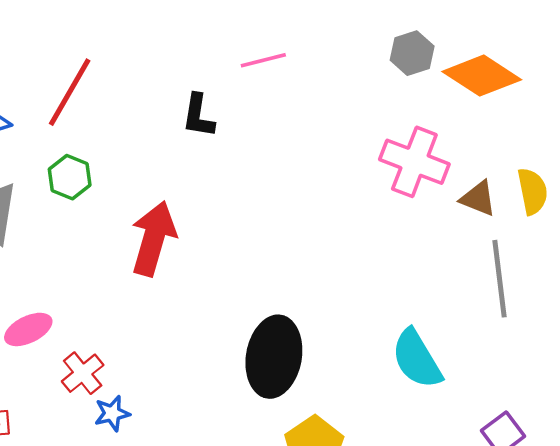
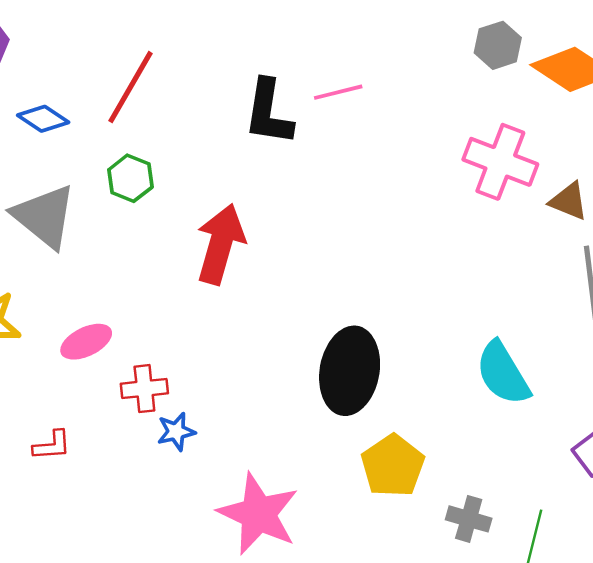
pink line: (263, 60) -> (338, 92), moved
black L-shape: (198, 116) -> (269, 112), size x1.4
red cross: (83, 373) -> (144, 389), turned 33

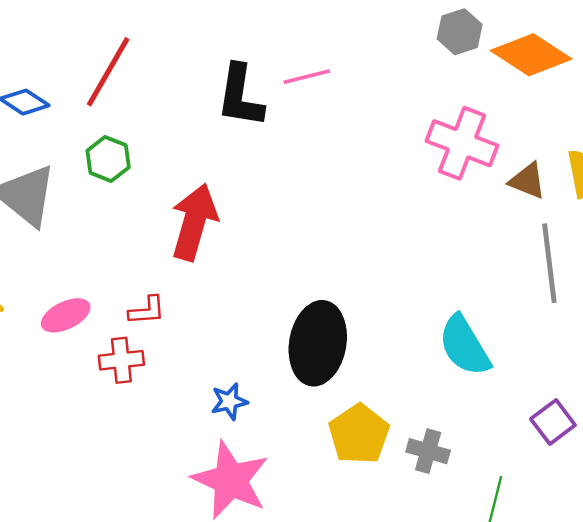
blue star: (176, 432) -> (229, 401), moved
red L-shape: (52, 446) -> (147, 311), moved
gray cross: (469, 519) -> (428, 451), moved

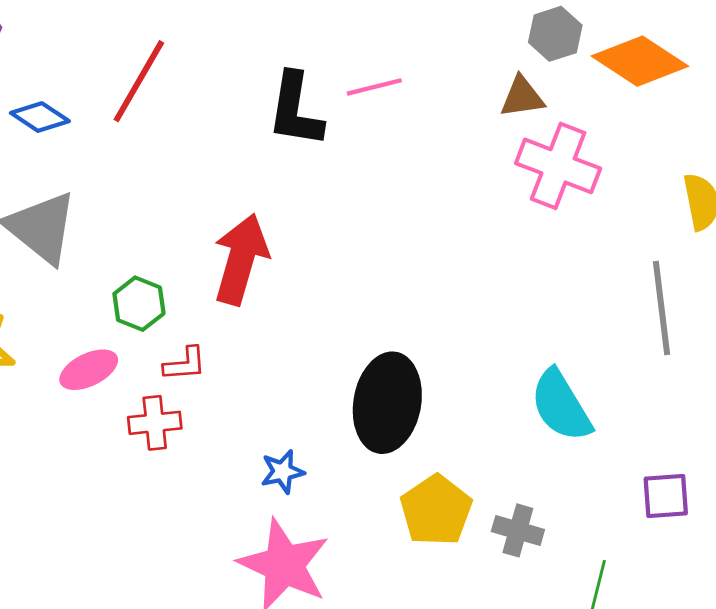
green hexagon: (108, 159) -> (139, 304), moved
brown triangle: (527, 181) -> (522, 97), moved, turned -30
purple square: (553, 422) -> (666, 496), turned 33

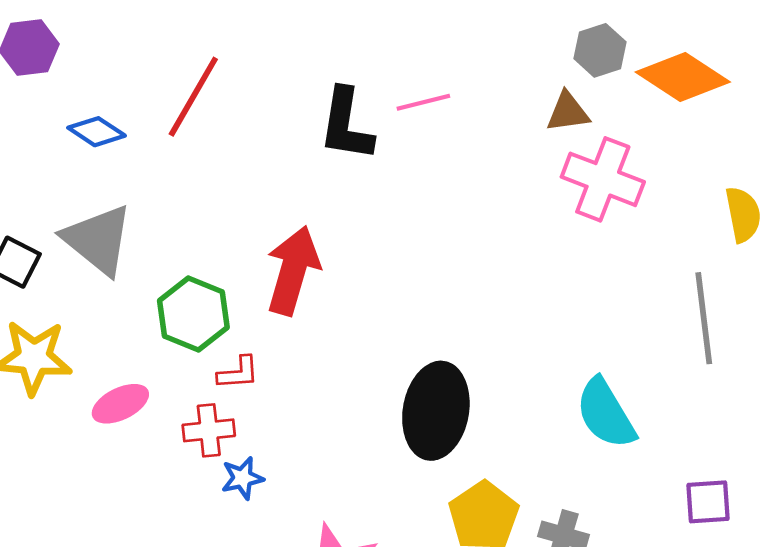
green hexagon: (139, 304) -> (193, 314), size x1.4
pink ellipse: (89, 370) -> (120, 404), moved
blue star: (282, 472) -> (242, 478), moved

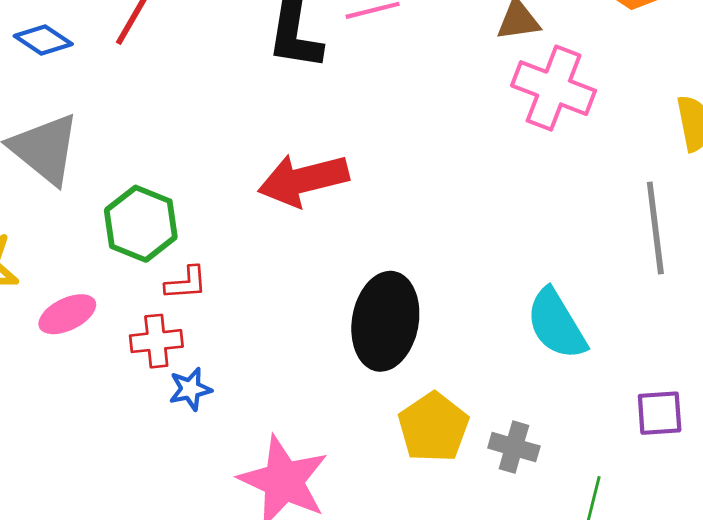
red arrow: (293, 270) -> (303, 180), moved, turned -120

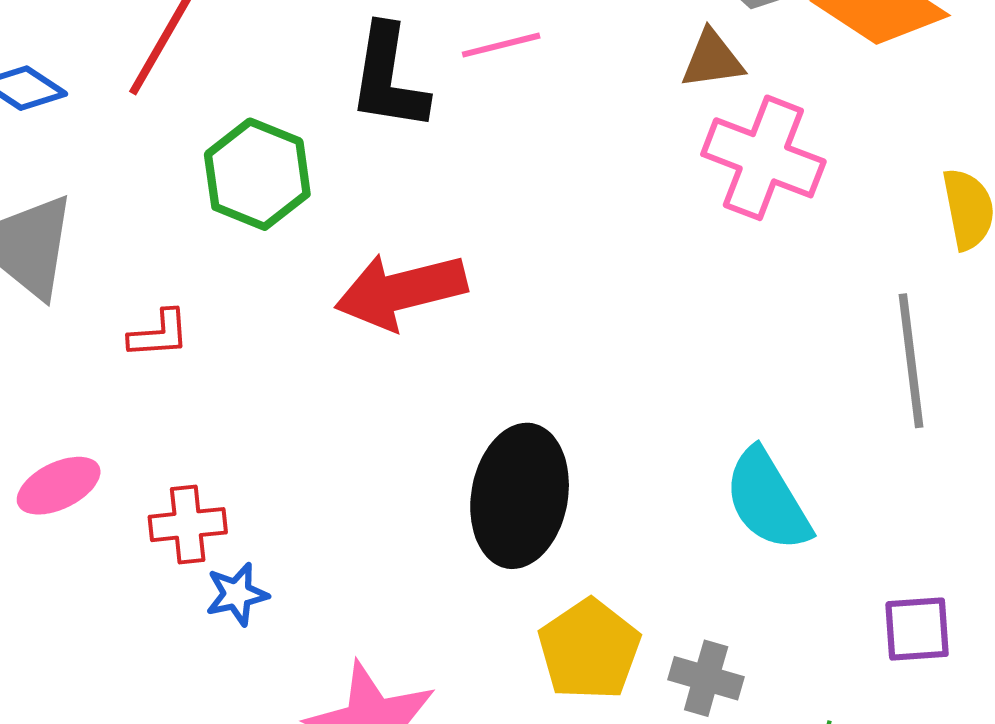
green hexagon: (141, 224) -> (257, 174), moved
red L-shape: (186, 283) -> (159, 334), moved

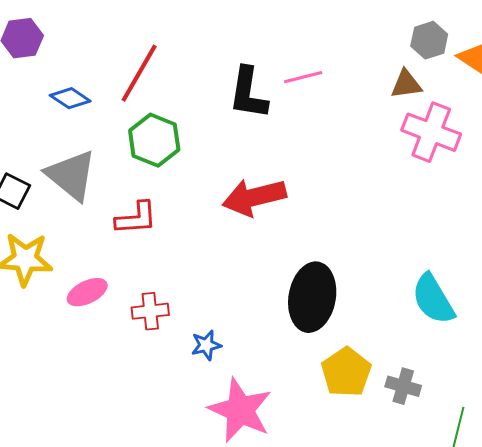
green hexagon: (257, 174) -> (154, 140), moved
red L-shape: (159, 334) -> (136, 218), size x1.4
blue star: (237, 594) -> (206, 345), moved

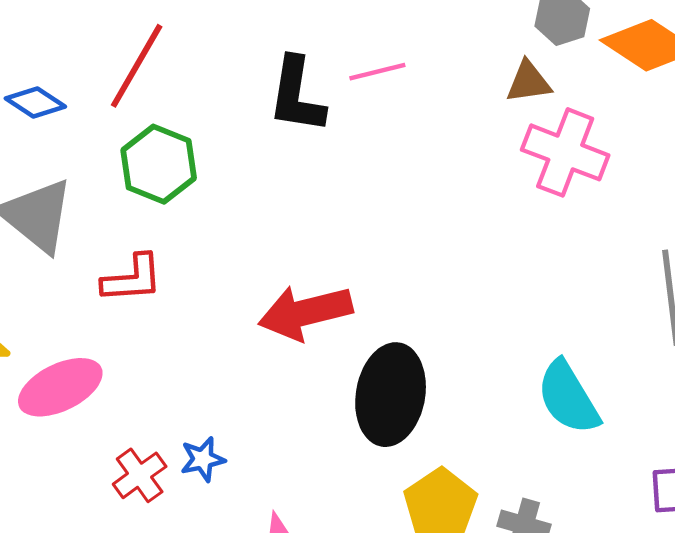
red arrow: (254, 197) -> (305, 312), moved
pink ellipse: (87, 292) -> (60, 387), size x1.4
red cross: (150, 311) -> (140, 475), moved, turned -30
blue star: (206, 345) -> (203, 459), moved

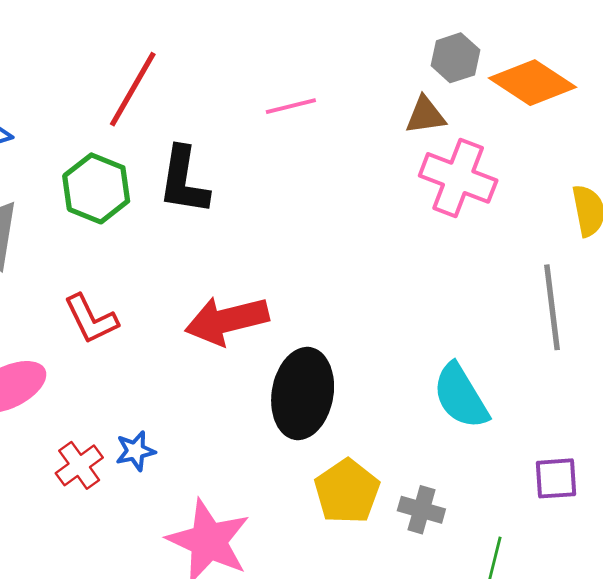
red line: (137, 66) -> (133, 89), moved
black L-shape: (297, 95) -> (184, 181), moved
red L-shape: (132, 279) -> (91, 319), moved, turned 68

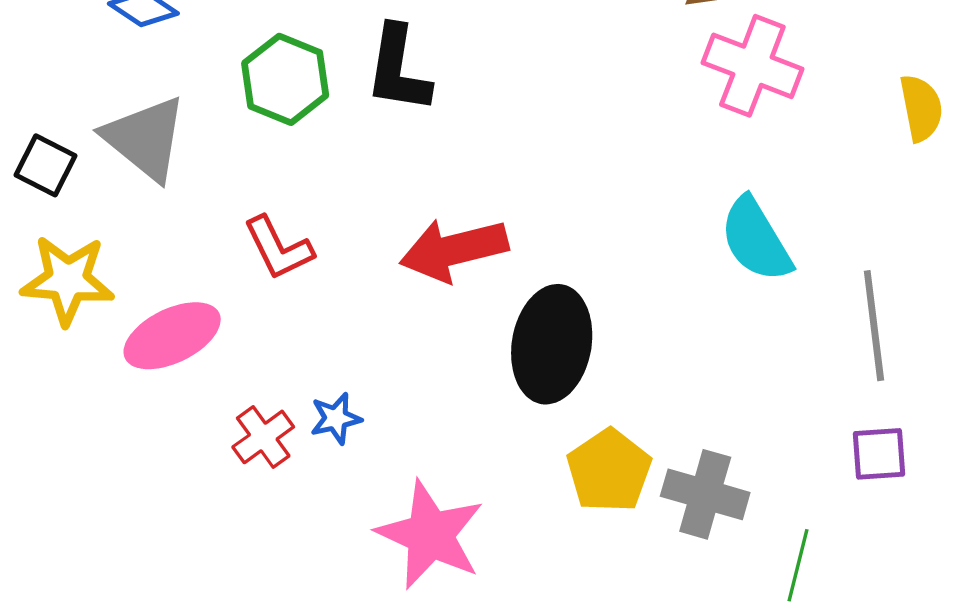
gray line: (552, 307) -> (874, 326), moved
cyan semicircle: (461, 396) -> (756, 240), moved
gray cross: (421, 510) -> (705, 494), size x1.4

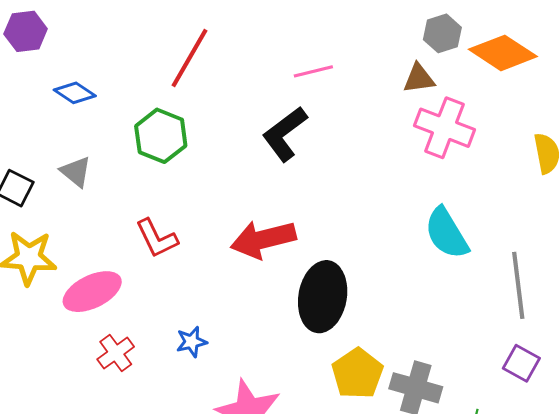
black L-shape: (398, 69) -> (285, 134), moved, turned 44
gray triangle: (145, 138) -> (76, 172), size x0.6
red cross: (263, 437) -> (116, 353), moved
purple square: (879, 454) -> (521, 363), turned 33

